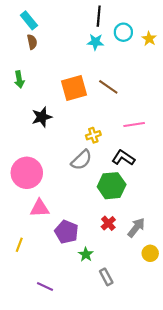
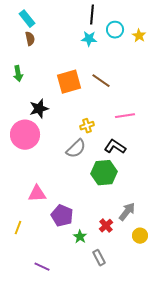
pink circle: (27, 173) -> (25, 135), moved
red cross: (108, 223) -> (106, 226), moved

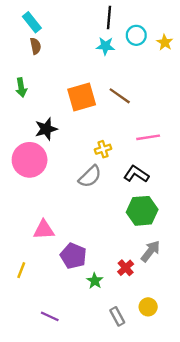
green hexagon: (104, 173) -> (142, 211), moved
yellow circle: (140, 236) -> (148, 307), moved
gray rectangle: (99, 258) -> (117, 316), moved

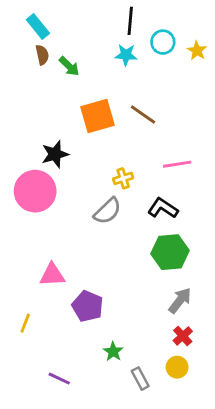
green arrow: (21, 88) -> (69, 66), moved, turned -36
red cross: (126, 268) -> (183, 336), moved
green star: (95, 281) -> (113, 352), moved

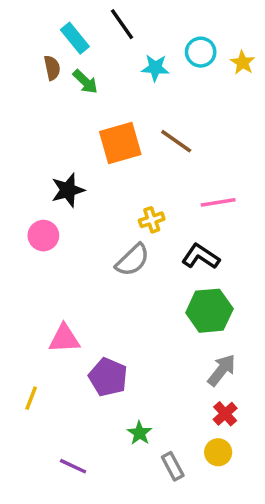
black line: (130, 21) -> (122, 24), moved, turned -40
cyan rectangle: (38, 26) -> (75, 38), moved
pink circle: (35, 191) -> (43, 236), size x0.6

